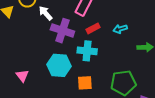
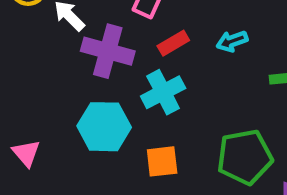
cyan cross: (87, 51) -> (163, 92), turned -30

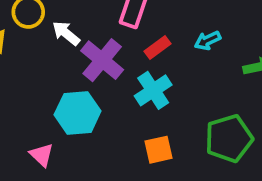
purple cross: (108, 51) -> (102, 60), turned 30
cyan hexagon: (104, 127) -> (78, 113), moved

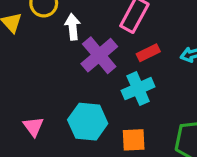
white arrow: (66, 33) -> (73, 27), turned 35
cyan hexagon: (78, 113) -> (88, 122), moved

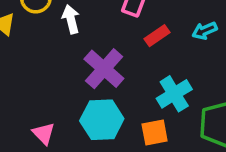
purple cross: (99, 55) -> (104, 69), moved
cyan cross: (138, 89) -> (174, 94), moved

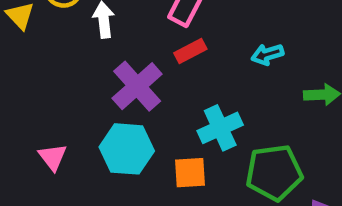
red rectangle: (157, 36) -> (190, 51), moved

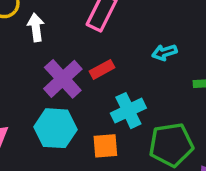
red rectangle: (190, 51) -> (102, 69), moved

